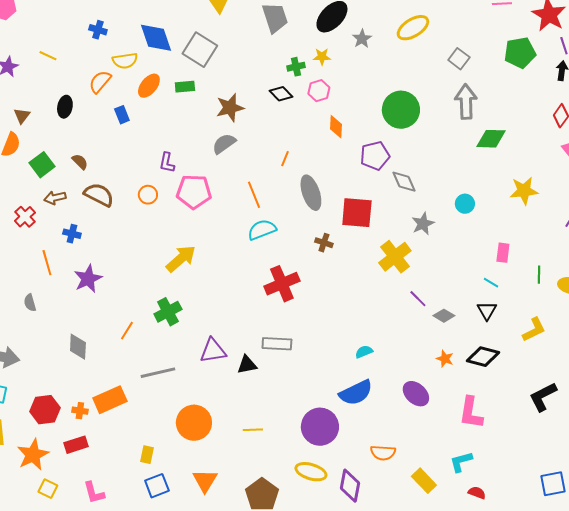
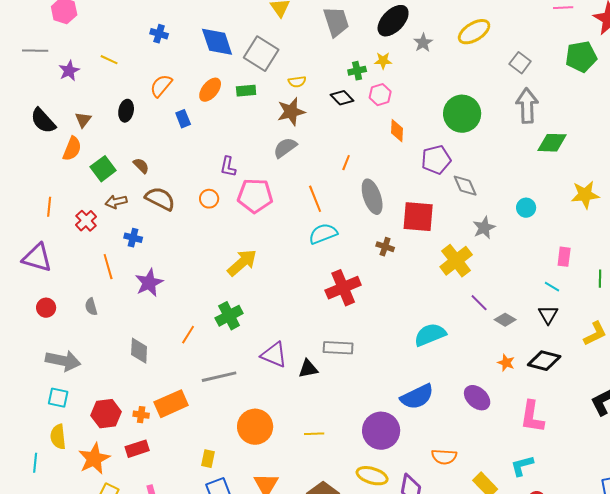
yellow semicircle: (125, 61) -> (297, 82), moved, size x0.7
purple triangle: (213, 351) -> (274, 355), turned 32
cyan semicircle: (364, 352) -> (430, 335), moved, size x1.8

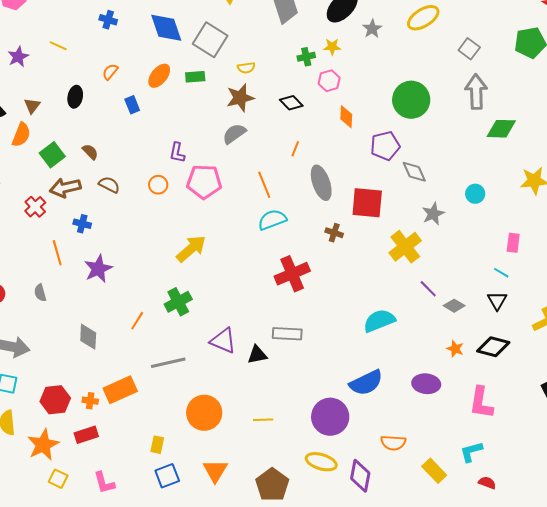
orange semicircle: (161, 86) -> (110, 72), size x0.7
black diamond: (342, 98) -> (291, 103), moved
brown semicircle: (160, 199) -> (109, 185), size x0.7
brown arrow: (116, 202) -> (65, 188), size x1.4
purple ellipse: (477, 398) -> (426, 384), turned -36

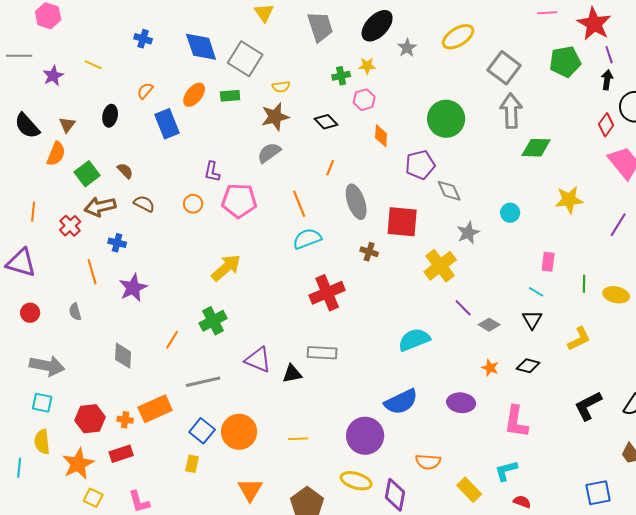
gray square: (469, 49) -> (504, 68), size x1.5
blue rectangle: (132, 105) -> (167, 124), size x1.6
black diamond: (493, 347) -> (528, 366), size x0.7
blue square: (167, 476) -> (202, 431), moved, turned -30

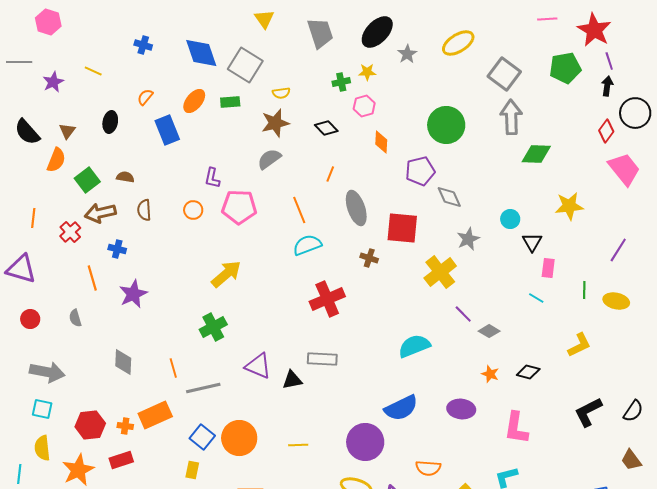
brown semicircle: (125, 171) -> (125, 177), turned -36
brown semicircle: (144, 204) -> (144, 210), turned -120
purple line: (618, 225) -> (618, 250), moved
black triangle: (532, 320) -> (532, 242), moved
orange line: (172, 340) -> (173, 368), moved, turned -48

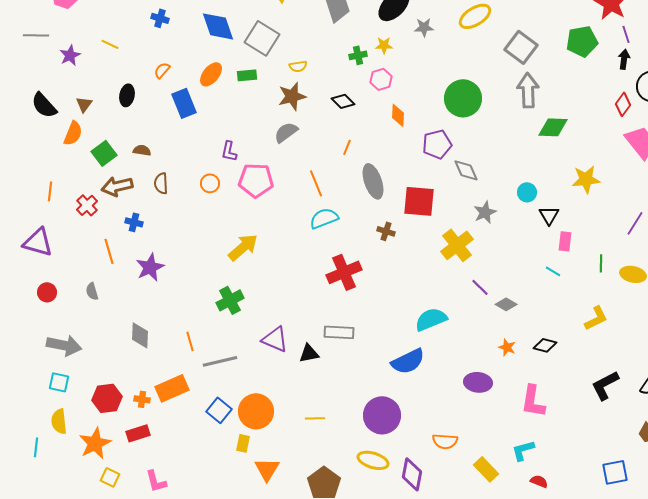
gray star: (407, 54) -> (424, 27), turned 30
blue semicircle: (401, 408) -> (408, 361), moved
yellow rectangle: (192, 470) -> (243, 443), moved

